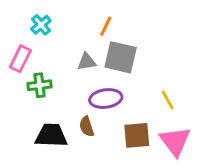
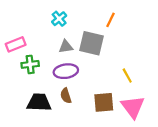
cyan cross: (41, 25) -> (59, 19), moved
orange line: (106, 26) -> (110, 20), moved
pink rectangle: (20, 59) -> (16, 44), turned 42
purple ellipse: (106, 99) -> (66, 71), moved

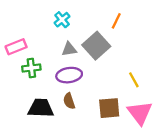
gray square: (92, 43) -> (96, 46), turned 35

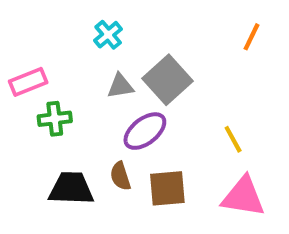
orange line: (116, 21) -> (251, 37), moved
purple ellipse: (69, 75) -> (145, 131), moved, turned -30
brown square: (109, 108) -> (167, 188), moved
pink triangle: (140, 113) -> (243, 197), turned -44

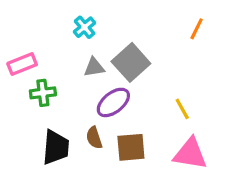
black trapezoid: (71, 188) -> (56, 147), turned 93

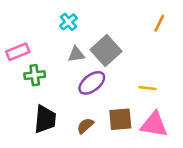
yellow line: (182, 109) -> (148, 88), turned -54
brown semicircle: (94, 138) -> (85, 126), moved, turned 66
brown square: (131, 147) -> (120, 119), moved

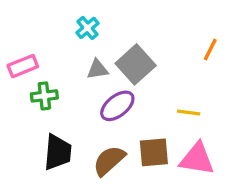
orange line: (159, 23) -> (210, 49), moved
brown semicircle: (85, 126) -> (109, 161), size x1.5

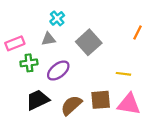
gray triangle: (97, 69) -> (48, 39), moved
purple ellipse: (117, 106) -> (58, 71), moved
black trapezoid: (58, 152) -> (38, 100), turned -120

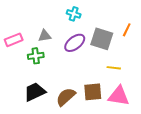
cyan cross: (57, 18) -> (74, 14), moved, turned -32
gray square: (89, 42) -> (102, 39), moved, turned -30
green cross: (29, 63) -> (36, 56), moved
purple ellipse: (58, 71) -> (75, 43), moved

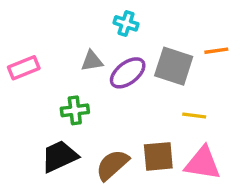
orange line: (127, 30) -> (216, 51), turned 56
gray triangle: (45, 36) -> (92, 61), moved
green cross: (36, 56) -> (75, 110), moved

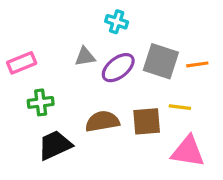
orange line: (216, 51) -> (197, 64), moved
green cross: (75, 110) -> (41, 102), moved
brown square: (158, 156) -> (147, 121), moved
brown semicircle: (112, 165) -> (102, 121), moved, turned 32

